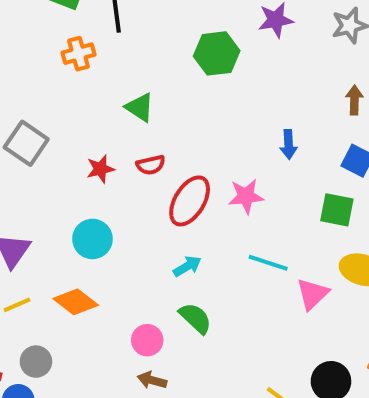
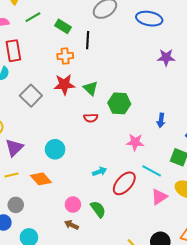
green hexagon: (217, 53) -> (119, 103), moved
red star: (100, 169) -> (64, 85), moved, size x1.5
red ellipse: (190, 201) -> (124, 183), moved
cyan line: (268, 263) -> (152, 171), moved
green semicircle: (195, 318) -> (98, 209), moved

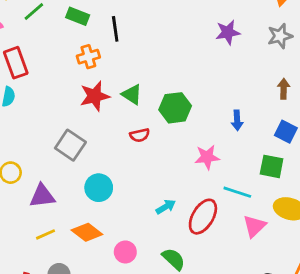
gray square: (31, 96) -> (70, 145), moved
purple triangle: (14, 148) -> (42, 196), turned 48
pink circle: (73, 205) -> (125, 252), moved

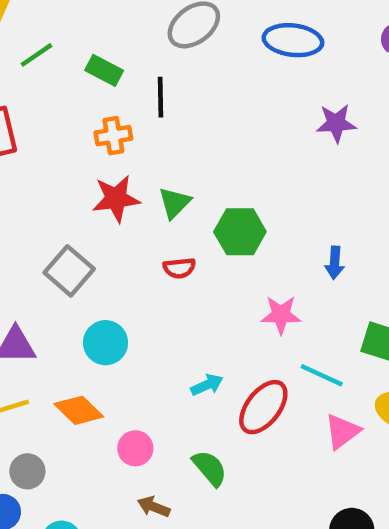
green triangle: (132, 94) -> (175, 203), turned 35

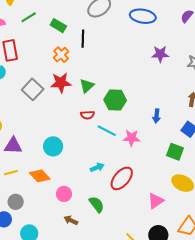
orange cross: (113, 136) -> (61, 55), turned -35
gray square: (69, 271) -> (33, 89), moved
cyan line: (322, 375) -> (107, 131), moved
pink triangle: (342, 431) -> (156, 201), moved

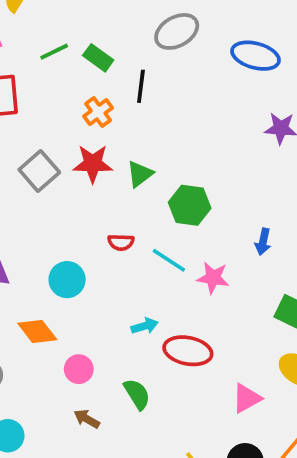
green line: (29, 17) -> (54, 52), moved
red semicircle: (87, 115) -> (121, 242), moved
red ellipse: (122, 178) -> (188, 351), turned 55

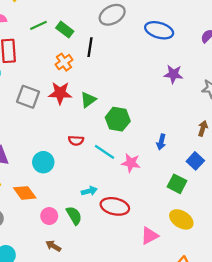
gray square: (39, 171) -> (28, 97), turned -30
green semicircle: (137, 394) -> (74, 216), moved

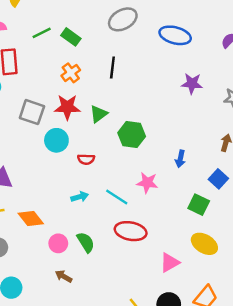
black line: (90, 47) -> (112, 68), moved
cyan line: (105, 152) -> (117, 197), moved
cyan circle: (43, 162) -> (56, 140), moved
cyan arrow: (89, 191) -> (80, 197), moved

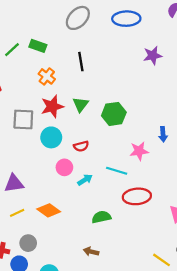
blue arrow: (180, 159) -> (163, 134), moved
green semicircle: (86, 242) -> (101, 217), turned -54
pink circle: (58, 243) -> (64, 167), moved

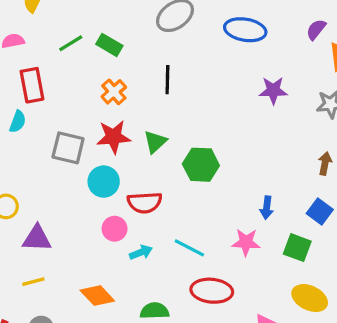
red semicircle: (81, 146) -> (145, 203), size x1.5
pink star: (139, 151) -> (246, 242), moved
orange diamond: (49, 210) -> (97, 296), moved

